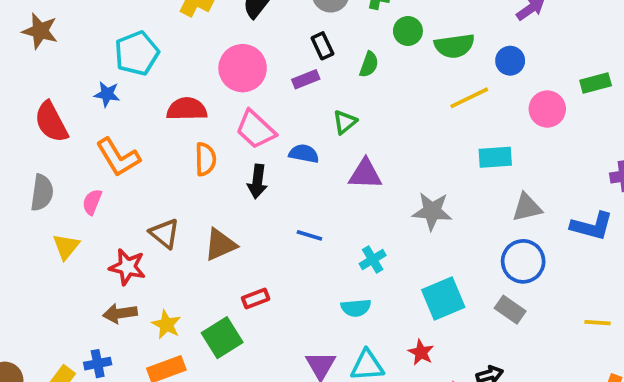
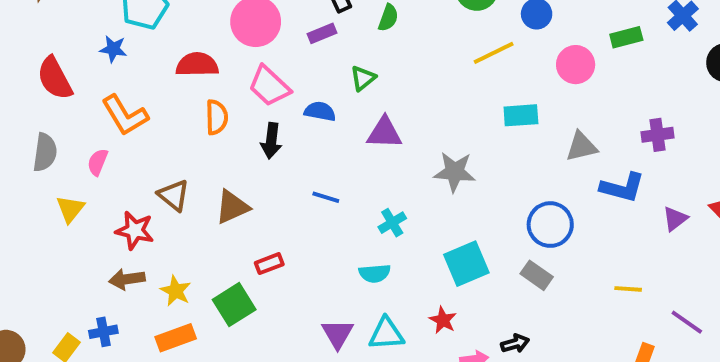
gray triangle: (527, 207) -> (581, 147), moved

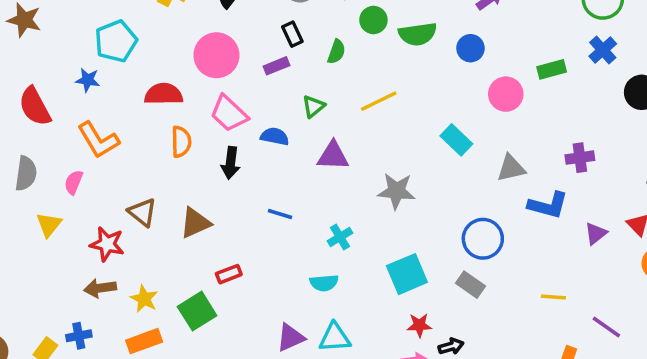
yellow line: (494, 53) -> (379, 101), moved
cyan rectangle: (521, 115) -> (456, 140), turned 48
red star: (443, 320) -> (419, 325), moved, turned -30
purple triangle: (338, 334) -> (291, 338), turned 36

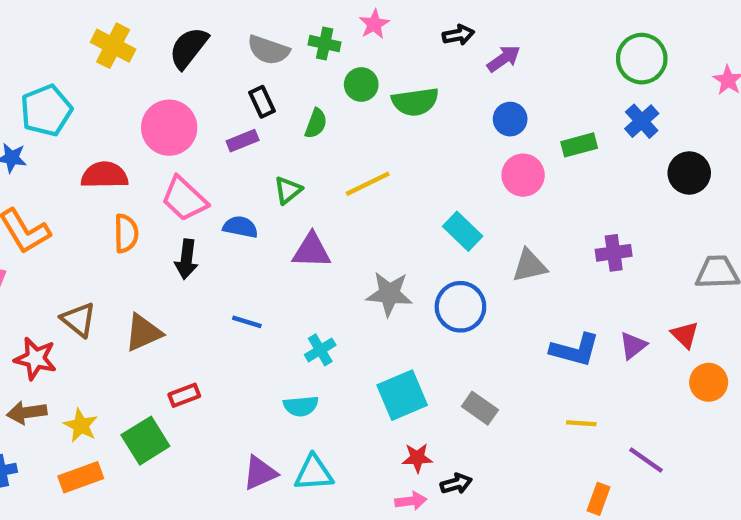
blue circle: (470, 48) -> (510, 119), moved
blue L-shape: (548, 205) -> (575, 350), moved
blue circle: (483, 239) -> (460, 307), moved

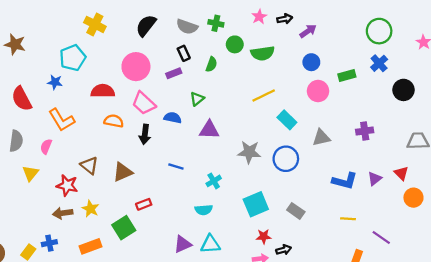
pink star: (374, 24) -> (259, 17), moved
yellow cross: (113, 46) -> (95, 24), moved
yellow line: (368, 184) -> (264, 95), moved
orange semicircle: (126, 233) -> (114, 121), turned -78
yellow star: (81, 425) -> (90, 209), moved

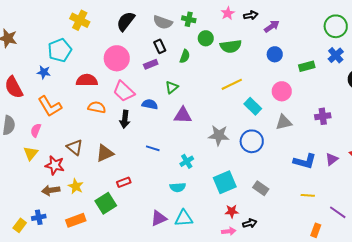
pink circle: (318, 91) -> (282, 91), moved
yellow triangle: (31, 173) -> (31, 153), moved

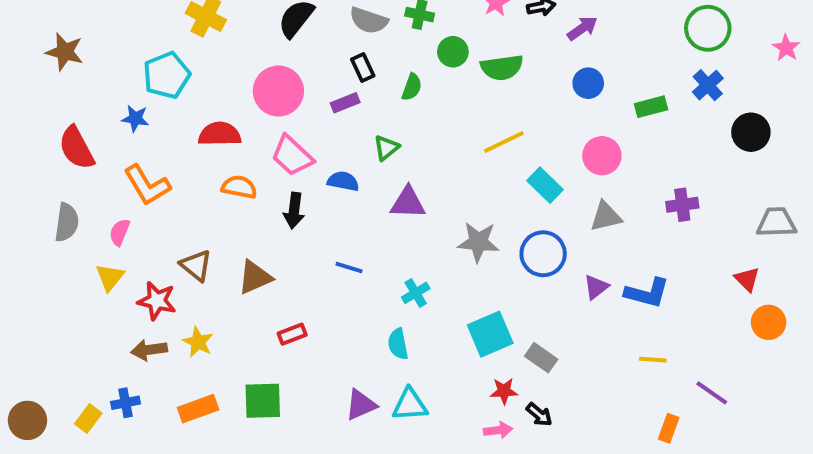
purple triangle: (332, 159) -> (596, 287), moved
cyan semicircle: (178, 187) -> (398, 344), turned 84
gray rectangle: (261, 188) -> (541, 358), moved
green square: (106, 203) -> (263, 401), moved, turned 30
black arrow: (250, 223) -> (539, 415), turned 56

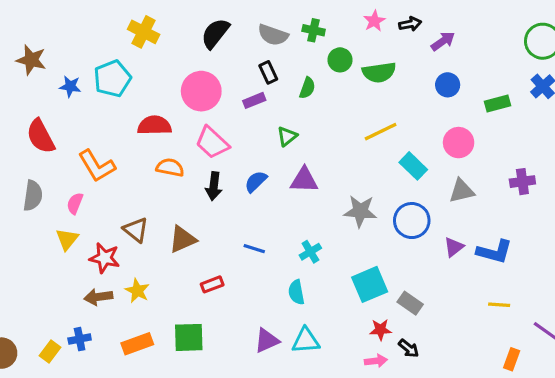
blue star: (135, 118) -> (70, 86), moved
blue semicircle: (343, 181) -> (256, 182), moved, turned -55
blue line: (349, 267) -> (254, 249), moved

